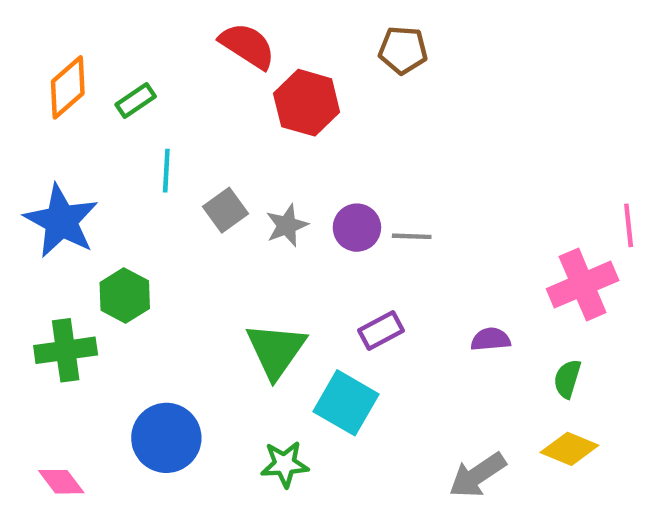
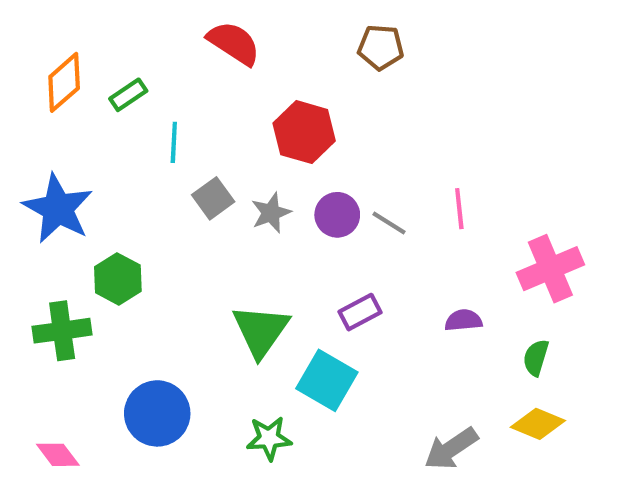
red hexagon: (307, 103) -> (304, 132), moved
cyan line: (166, 171) -> (174, 142), moved
pink line: (629, 225) -> (459, 209), moved
gray line: (412, 236) -> (389, 223), turned 30

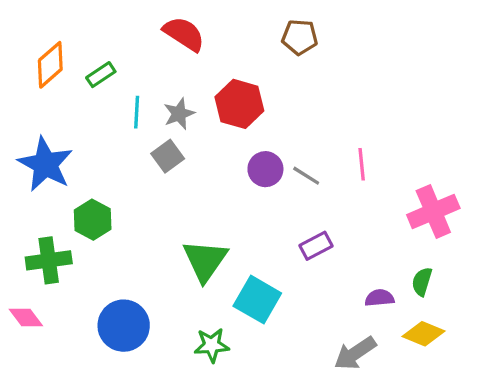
gray star: (271, 213) -> (179, 114), moved
purple rectangle: (360, 312) -> (316, 246), moved
purple semicircle: (463, 320) -> (380, 298), moved
pink diamond: (58, 455) -> (26, 317), moved

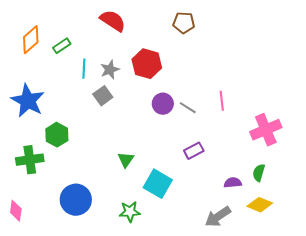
green triangle: (205, 260) -> (126, 160), size x0.6
pink diamond: (26, 317) -> (16, 211), moved, turned 45

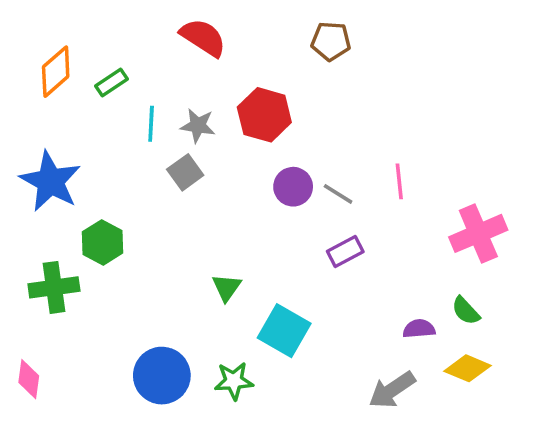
gray star: (110, 70) -> (198, 126), turned 30
purple rectangle: (194, 151) -> (345, 251), moved
green semicircle: (259, 173) -> (466, 311), turned -60
blue circle: (76, 200) -> (162, 376), moved

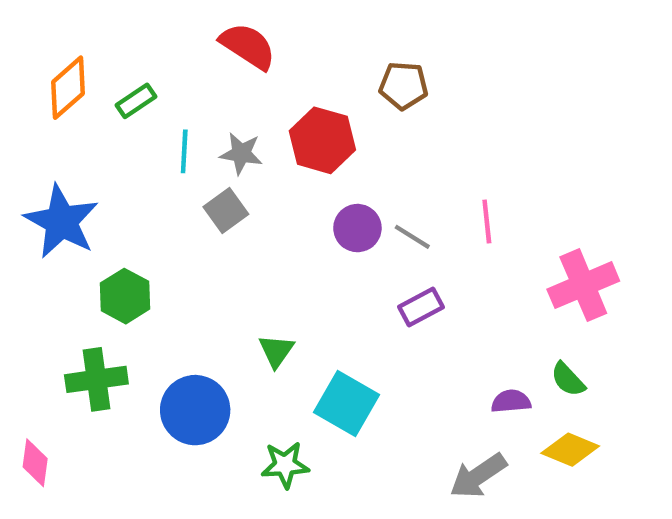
brown pentagon: (331, 41) -> (403, 86), moved
green cross: (54, 287) -> (96, 379), moved
blue circle: (162, 376) -> (195, 410), moved

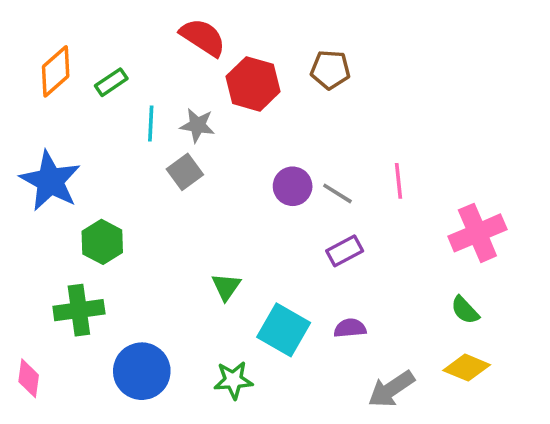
red hexagon: (322, 140) -> (253, 84), moved
purple semicircle: (511, 401) -> (350, 328), moved
blue circle: (195, 410) -> (142, 371), moved

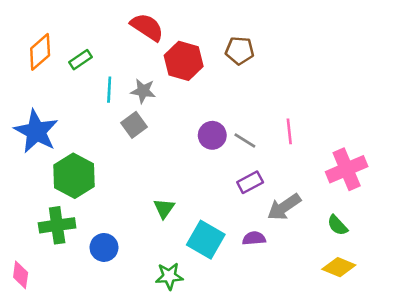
green hexagon: (102, 242) -> (74, 176), size x1.4
blue circle: (142, 371) -> (104, 247), moved, size x0.7
gray arrow: (391, 389) -> (284, 207), moved

